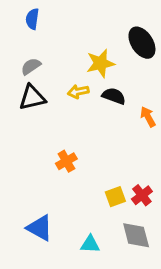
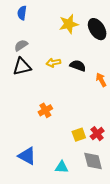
yellow star: (100, 63) -> (69, 24), moved

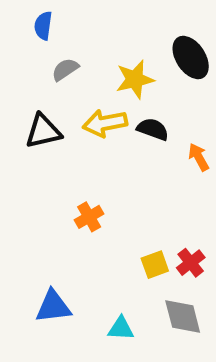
yellow star: (69, 24) -> (135, 79), moved
gray semicircle: (21, 45) -> (65, 69), moved
yellow arrow: (53, 63) -> (105, 123), size x1.5
blue triangle: (27, 156) -> (53, 307), turned -36

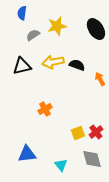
yellow star: (135, 79) -> (57, 26), moved
cyan triangle: (121, 328) -> (61, 165), turned 48

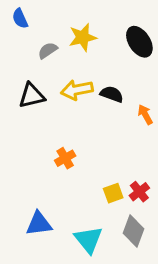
blue semicircle: (22, 13) -> (20, 18), moved, turned -32
gray diamond: (92, 159) -> (134, 231), turned 35
cyan triangle: (61, 165) -> (88, 240), size x1.5

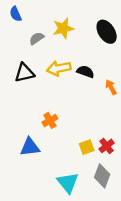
blue triangle: (39, 224) -> (30, 147), moved

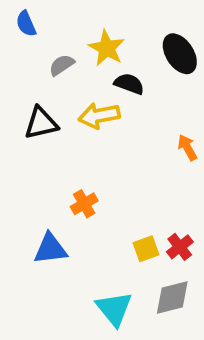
yellow star: (63, 28) -> (107, 48), turned -30
black semicircle: (85, 72) -> (129, 84), moved
gray diamond: (102, 176) -> (172, 298), turned 55

